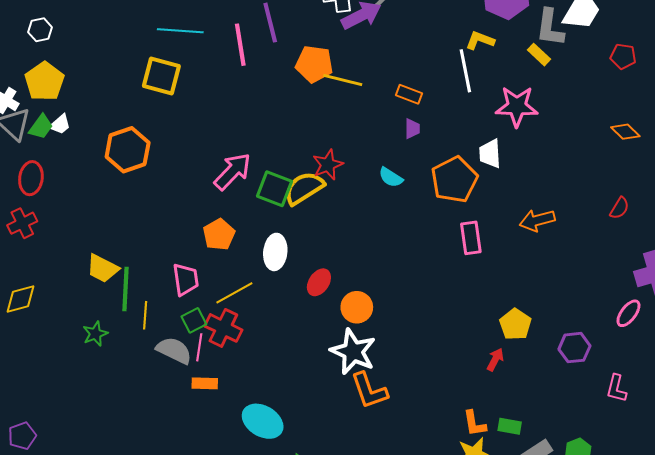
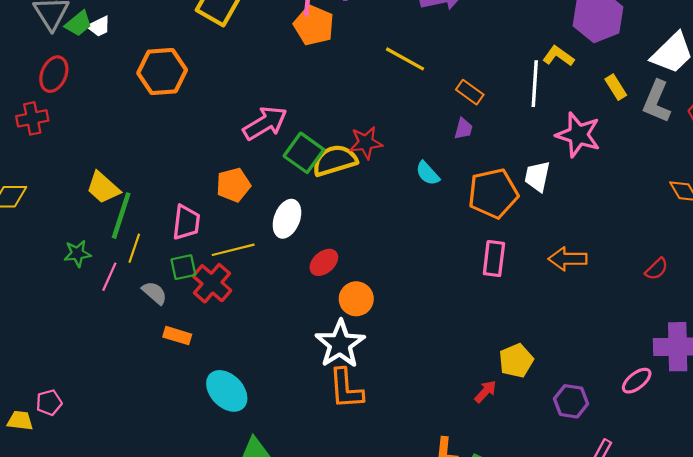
gray L-shape: (550, 28) -> (657, 102), moved
orange pentagon: (314, 64) -> (314, 25), moved
pink line: (199, 347) -> (109, 277), moved
gray semicircle: (174, 350) -> (154, 293), size x0.7

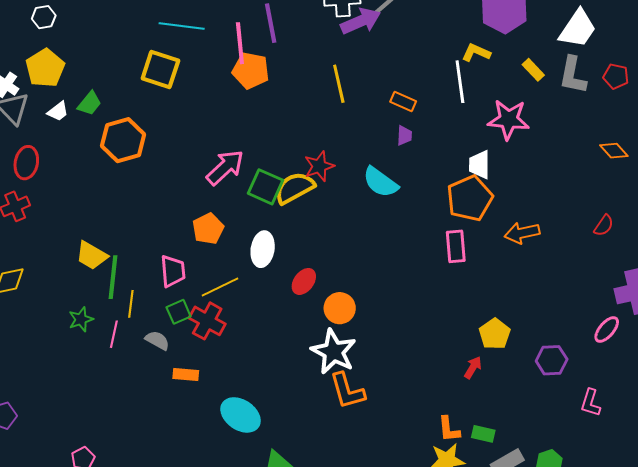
green trapezoid: (78, 24) -> (90, 103), moved
yellow line: (405, 59) -> (339, 84), turned 60
cyan semicircle: (428, 173) -> (380, 182), size x1.5
orange pentagon: (493, 193) -> (470, 198), moved

